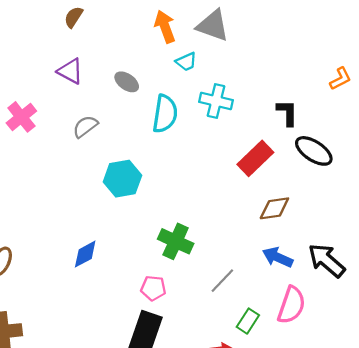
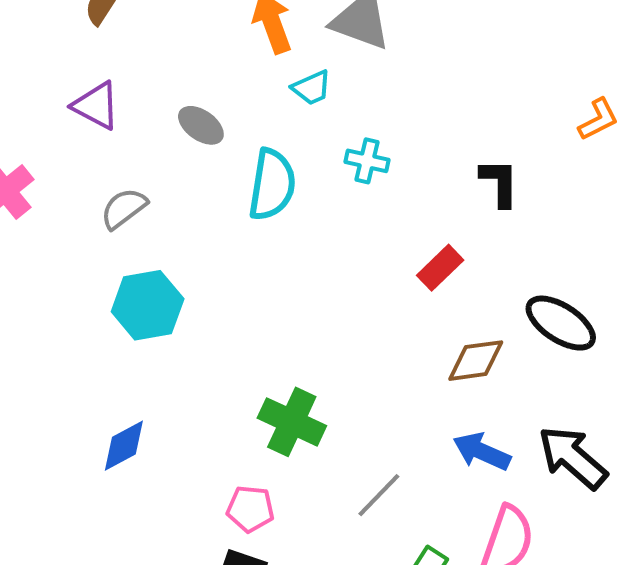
cyan cross: (216, 101) -> (367, 161), size x0.7
black ellipse: (314, 151) -> (561, 323), moved
red rectangle: (255, 158) -> (440, 268), size x0.7
cyan hexagon: (122, 179) -> (148, 305), moved

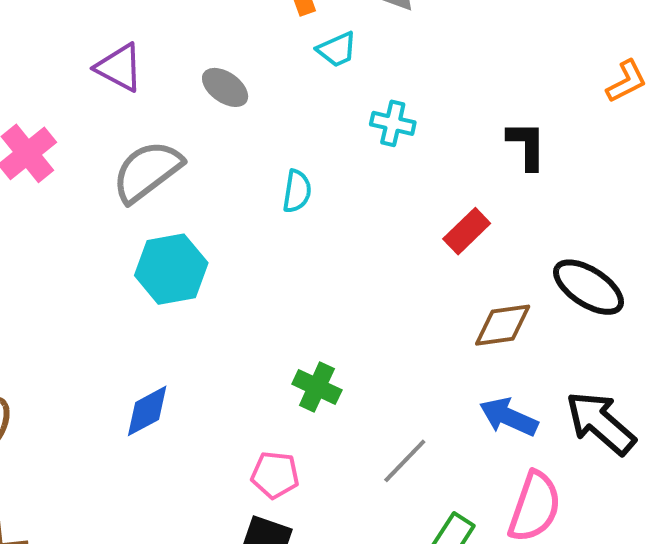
cyan semicircle: (272, 185) -> (297, 191), moved, size x0.6
gray semicircle: (124, 208) -> (147, 171), size x1.5
green cross: (292, 422) -> (317, 387), size x0.7

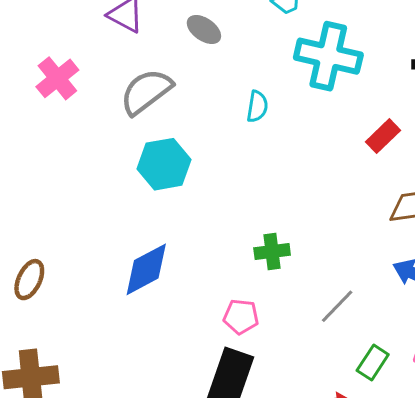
cyan cross: (393, 123) -> (328, 56), size x2.0
green cross: (317, 387) -> (272, 251), turned -32
blue diamond: (147, 411) -> (146, 269), size x1.4

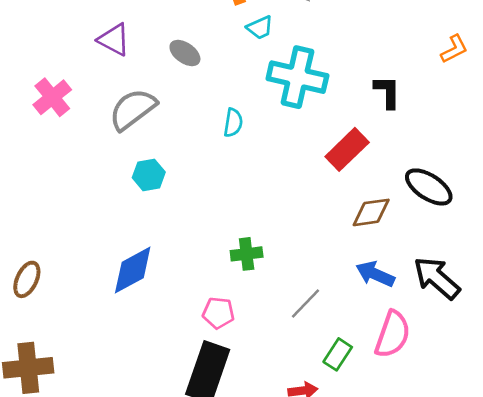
red rectangle: (383, 136) -> (347, 149), size x1.4
cyan hexagon: (164, 164) -> (149, 175), size x0.7

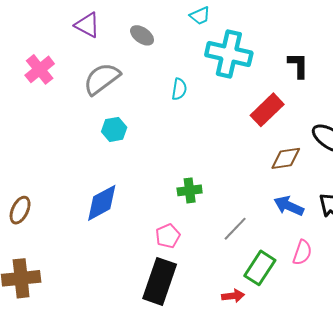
pink pentagon: (218, 313) -> (168, 236), turned -30
pink semicircle: (393, 334) -> (302, 252), size x0.7
green rectangle: (338, 354) -> (260, 268), size x1.4

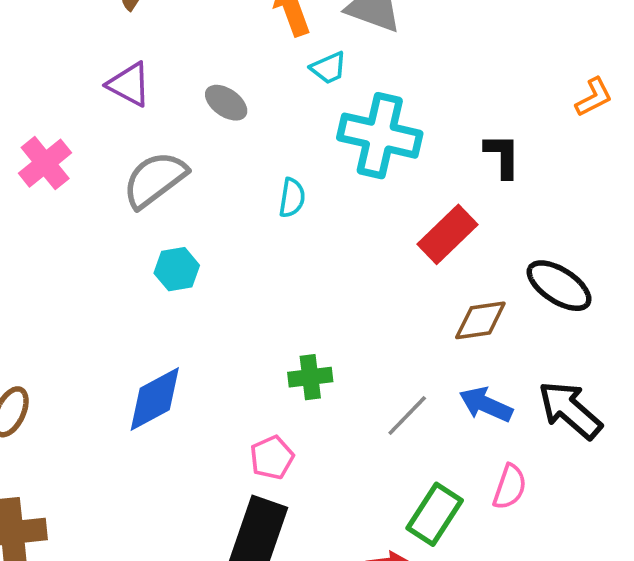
gray line: (235, 229) -> (407, 415), moved

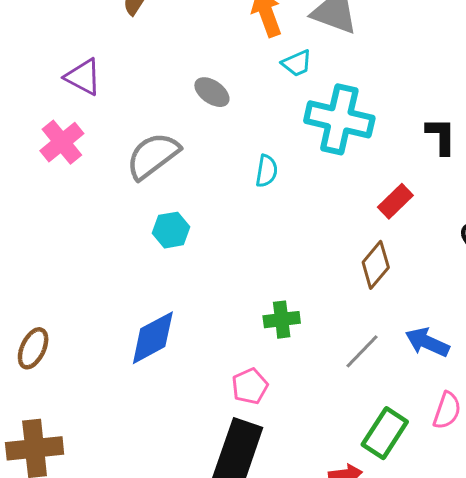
purple triangle: (129, 84) -> (83, 77), moved
red rectangle: (447, 234) -> (395, 201), size x0.7
brown diamond: (480, 320) -> (376, 265), moved, turned -42

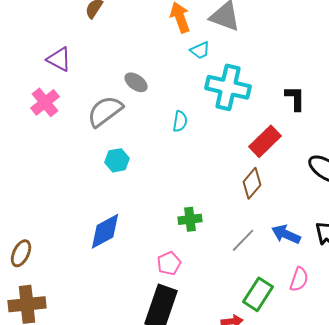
gray ellipse: (212, 92) -> (136, 82), moved
red rectangle: (395, 201) -> (265, 141), size x1.4
brown ellipse: (33, 348) -> (21, 253), moved

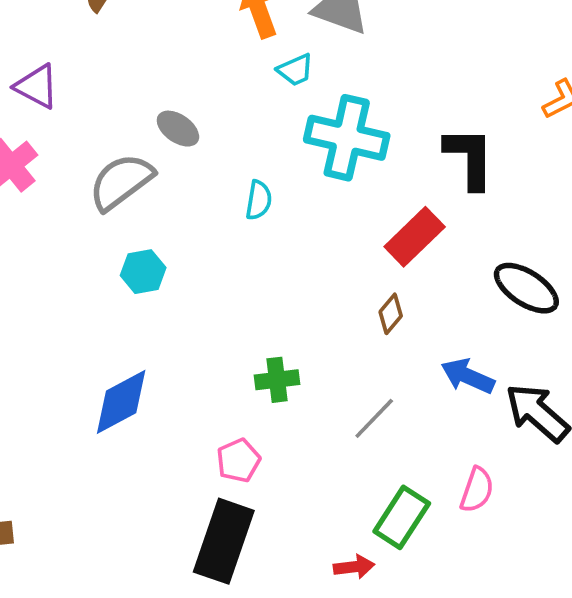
black L-shape: (295, 98) -> (470, 158), size x1.4
brown diamond: (252, 183) -> (391, 314), size x0.7
blue arrow: (286, 234) -> (468, 376), moved

